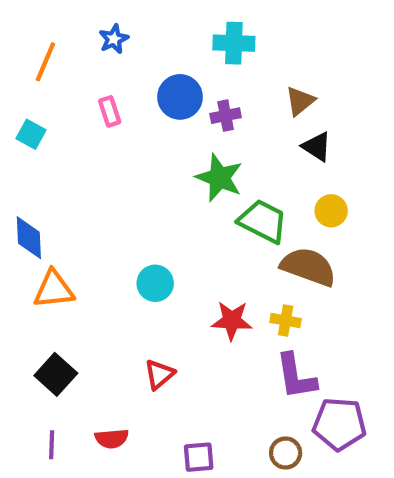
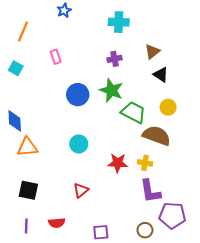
blue star: (114, 39) -> (64, 10), moved
blue circle: (180, 97) -> (78, 95), moved
black square: (56, 374) -> (28, 190), turned -30

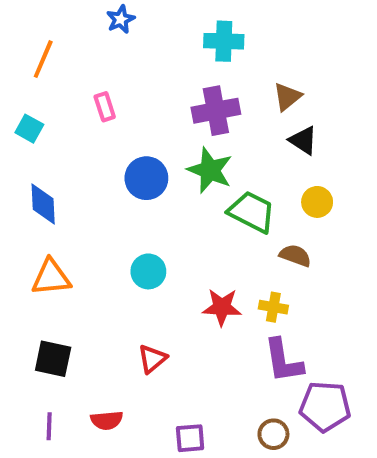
purple cross: (114, 59) -> (216, 111), size x1.6
blue diamond: (15, 121) -> (43, 204), moved
brown semicircle: (157, 136) -> (295, 256), size x0.6

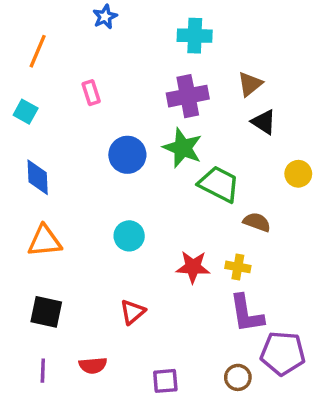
yellow circle: (317, 202) -> (298, 174), moved

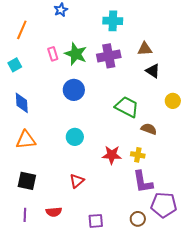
brown triangle: (250, 84) -> (145, 49), turned 35
cyan square: (26, 112) -> (15, 65), turned 32
green star: (183, 148) -> (76, 54), moved

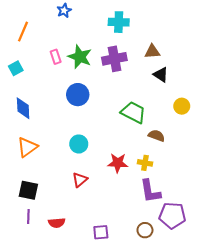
orange triangle: (26, 140) -> (27, 147), turned -30
red triangle: (77, 181) -> (80, 180), moved
purple line: (25, 215) -> (28, 216), moved

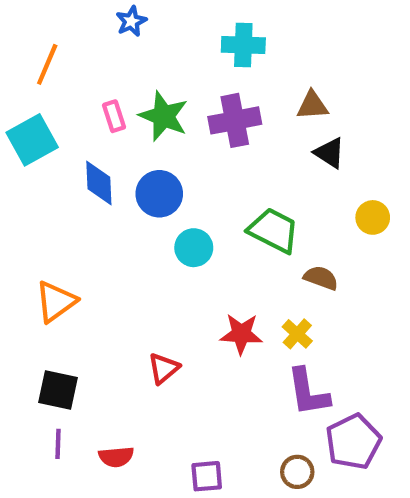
cyan square: (16, 68) -> (32, 140), size x1.6
blue diamond: (23, 108) -> (99, 183), moved
cyan circle: (79, 144) -> (194, 248), moved
yellow cross: (145, 163) -> (297, 334), turned 32
purple pentagon: (172, 215) -> (353, 442), turned -30

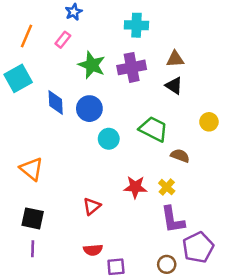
pink rectangle: (114, 116) -> (63, 40), moved, turned 56
black triangle: (330, 153) -> (174, 86), moved
orange triangle: (56, 302) -> (31, 169), turned -45
red semicircle: (116, 457) -> (93, 250), moved

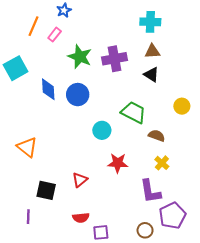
cyan cross: (136, 25) -> (150, 22), moved
orange line: (27, 36) -> (33, 26), moved
cyan circle: (109, 139) -> (102, 130), moved
yellow cross: (167, 187) -> (162, 163), moved
black square: (33, 218) -> (46, 190), moved

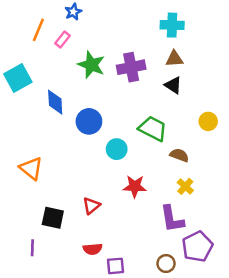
blue circle: (78, 95) -> (89, 121), moved

